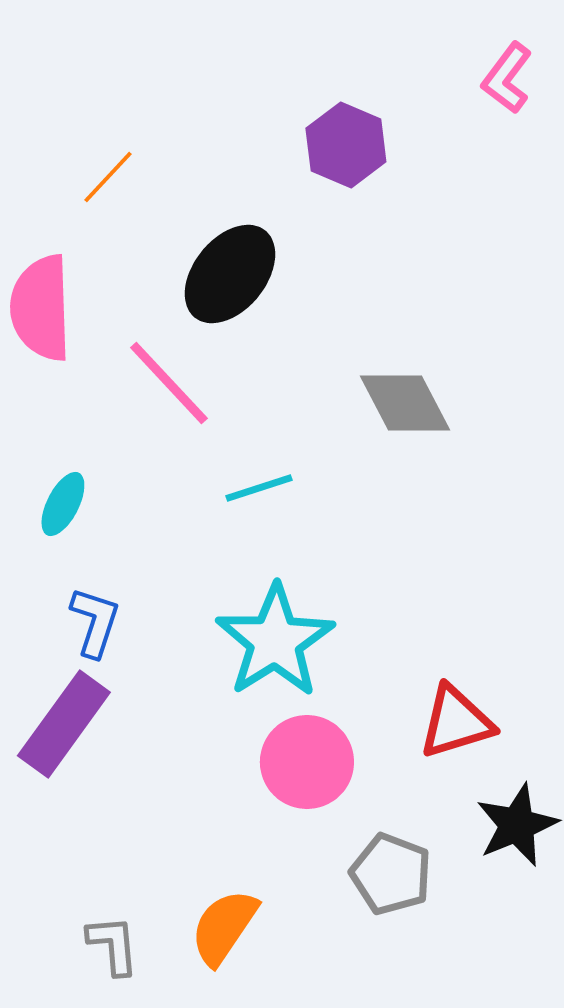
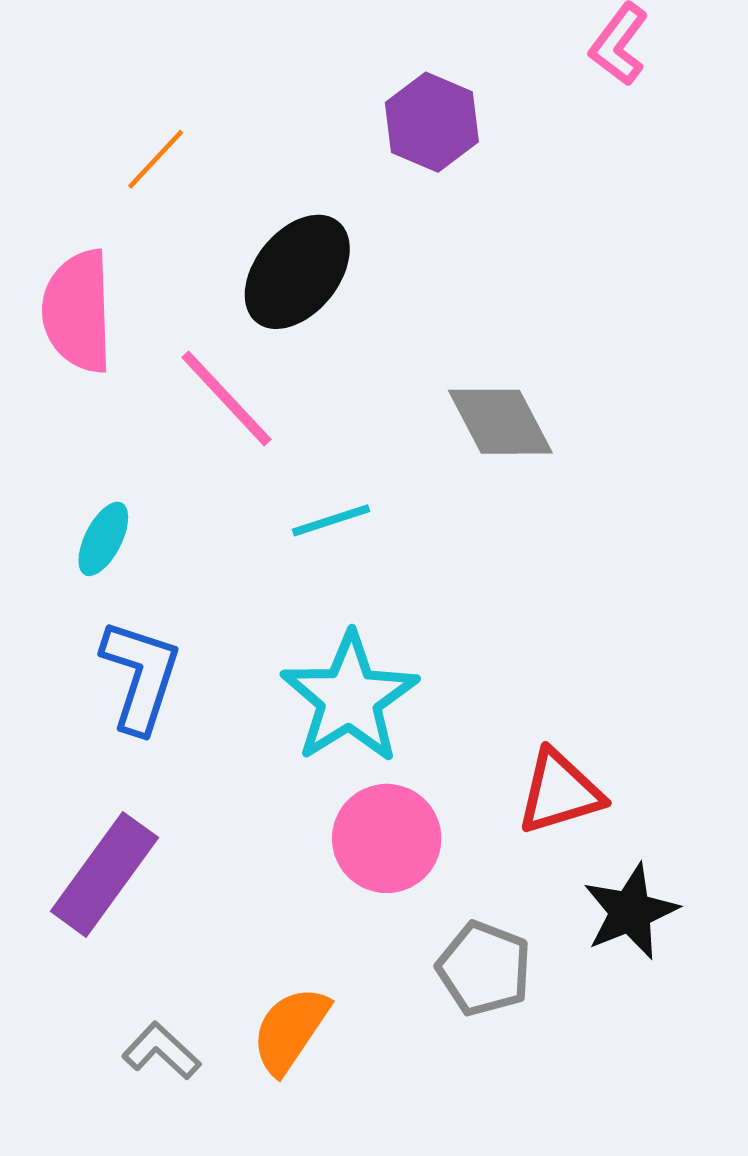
blue L-shape: (95, 622) -> (140, 676), size x1.4
purple rectangle: (64, 724) -> (104, 874), moved
gray L-shape: (113, 945) -> (161, 1051), turned -42

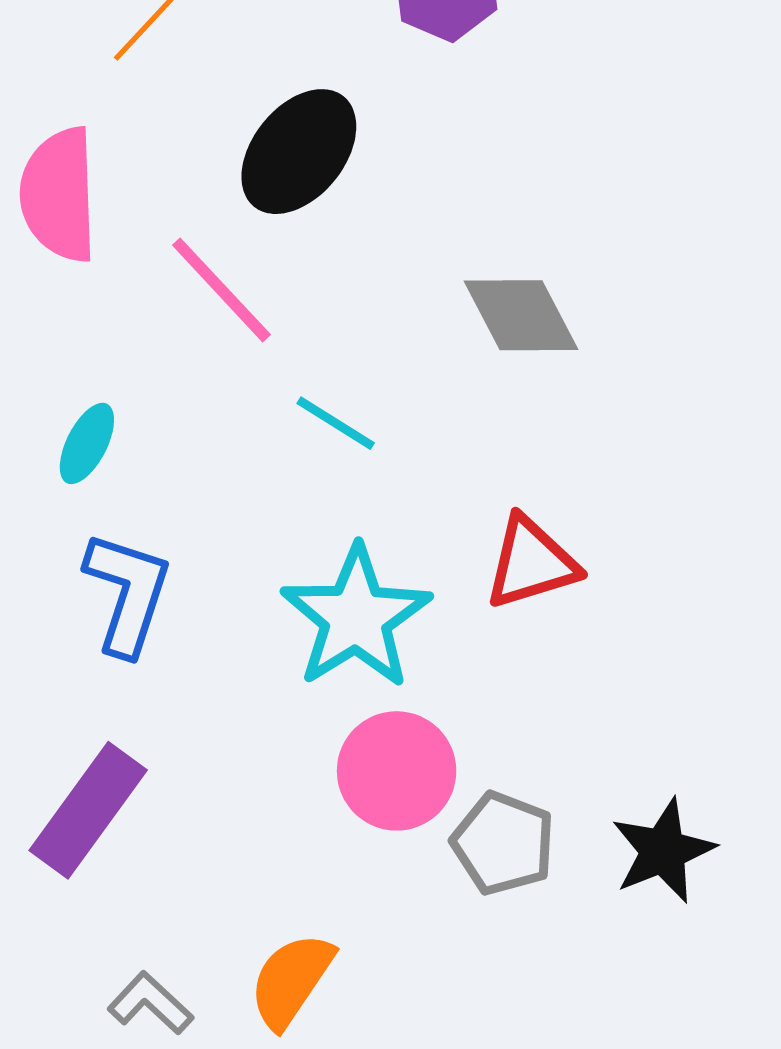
cyan line: (331, 520) -> (336, 423), turned 50
red triangle: (560, 792) -> (531, 563), moved
gray pentagon: (484, 969) -> (503, 843), moved

